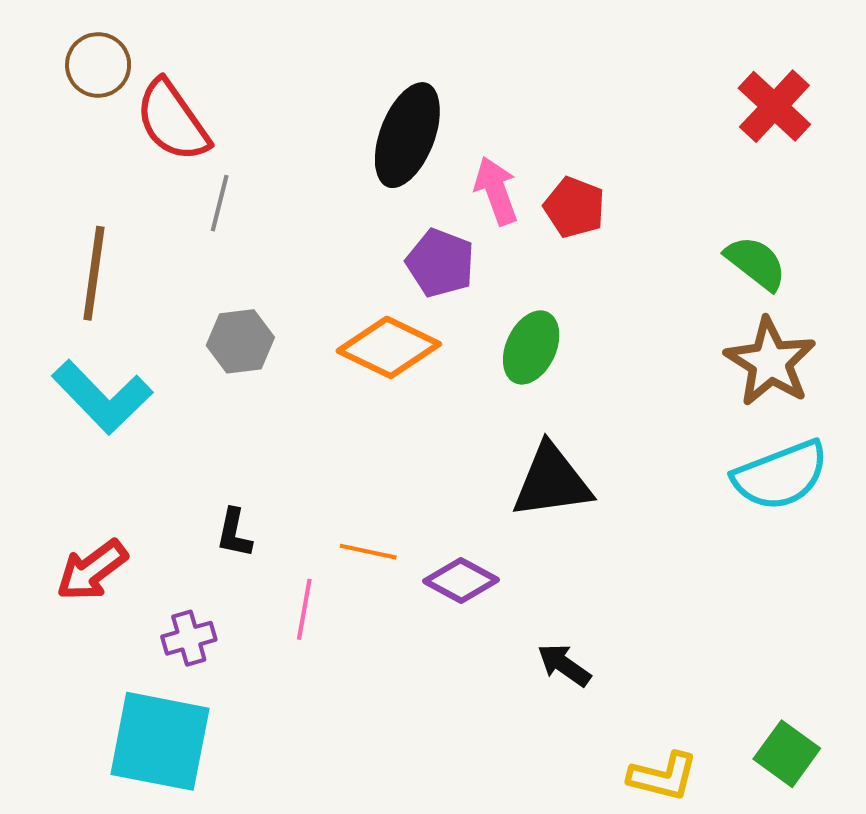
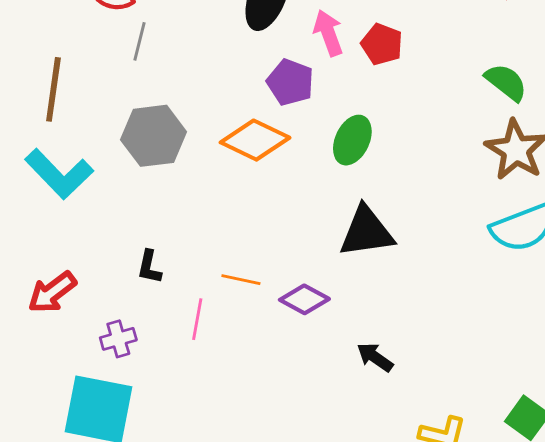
gray hexagon: (240, 341) -> (154, 136), size x1.4

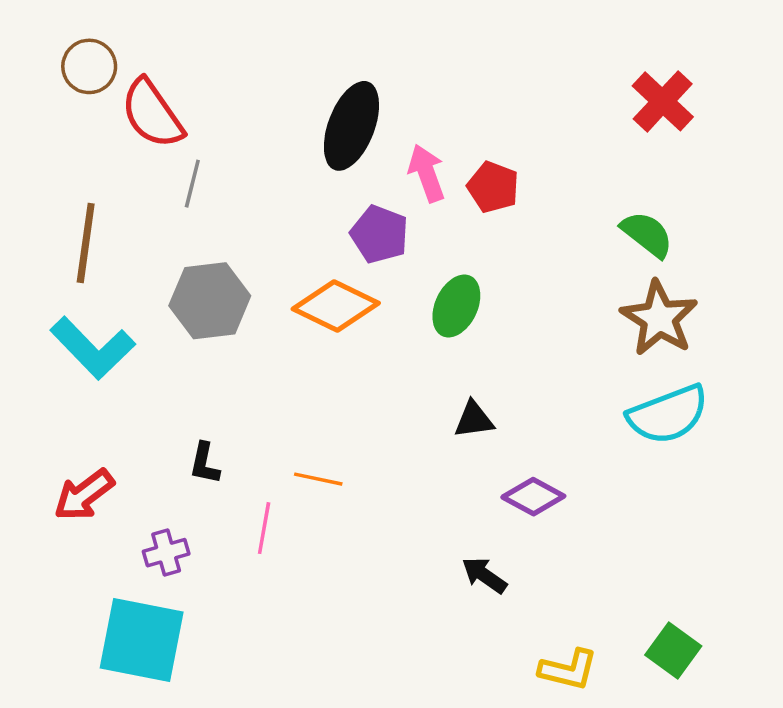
black triangle: (366, 232) -> (474, 420), size x0.6
purple diamond: (304, 299) -> (533, 497), moved

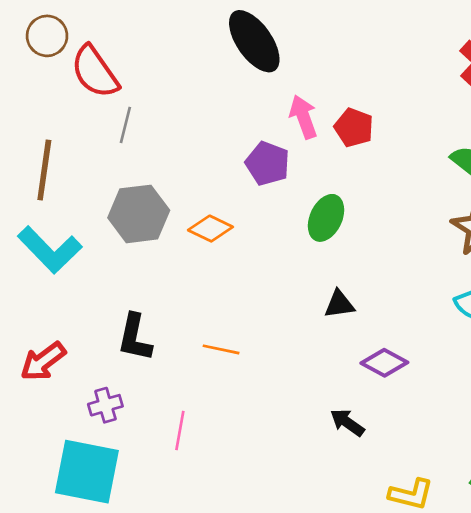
black ellipse: (351, 126) -> (254, 41), moved, turned -56
orange diamond: (336, 306) -> (210, 229), moved, size x0.7
black L-shape: (205, 463) -> (135, 337), size x1.5
pink line: (264, 528) -> (180, 430), moved

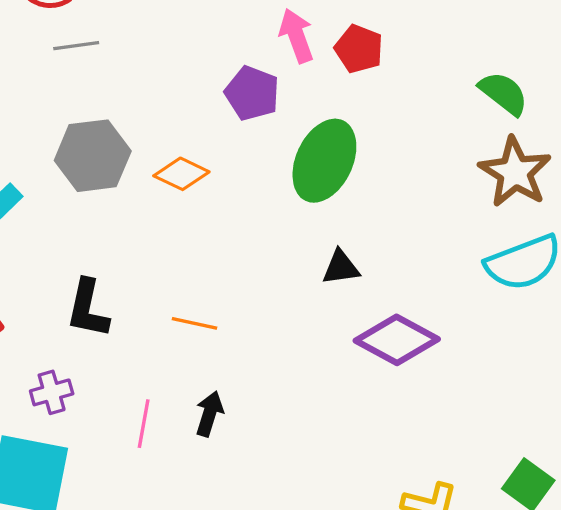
gray line: (125, 125) -> (76, 46), turned 68
green ellipse: (326, 218) -> (324, 161), size x1.4
purple diamond: (384, 363) -> (397, 340), size x1.4
black arrow: (347, 422) -> (209, 414), moved, turned 72

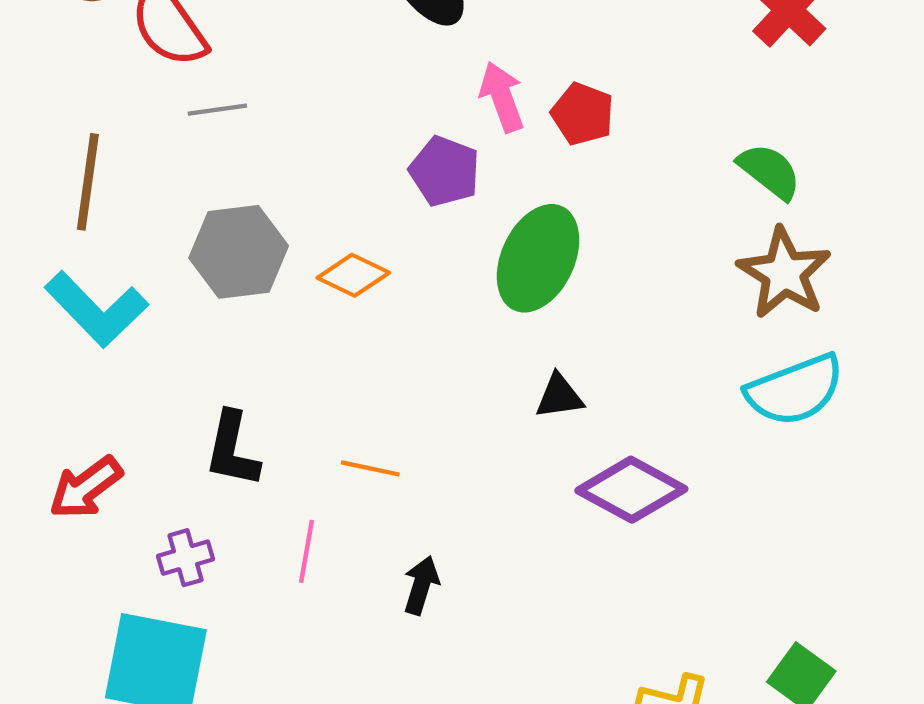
black arrow: (209, 414) -> (421, 585), moved
pink line: (144, 424) -> (307, 551), moved

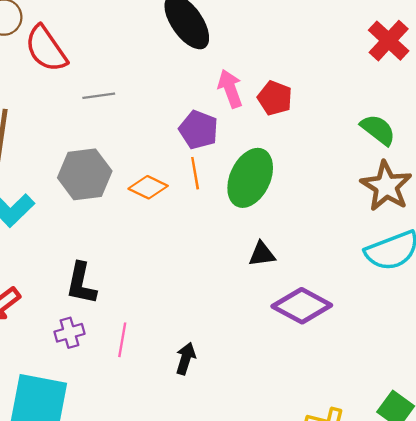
gray line: (217, 110) -> (99, 96), moved
orange line: (370, 468) -> (195, 173), moved, turned 68
purple cross: (186, 558) -> (69, 333), moved

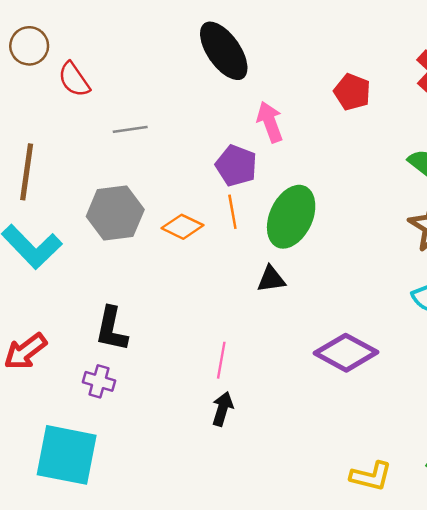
red semicircle: (46, 49) -> (74, 80), size x0.7
red pentagon: (275, 98) -> (352, 92), moved
black triangle: (262, 254) -> (271, 279), moved
purple cross: (69, 333) -> (99, 381), turned 32
pink line: (122, 340) -> (221, 360), moved

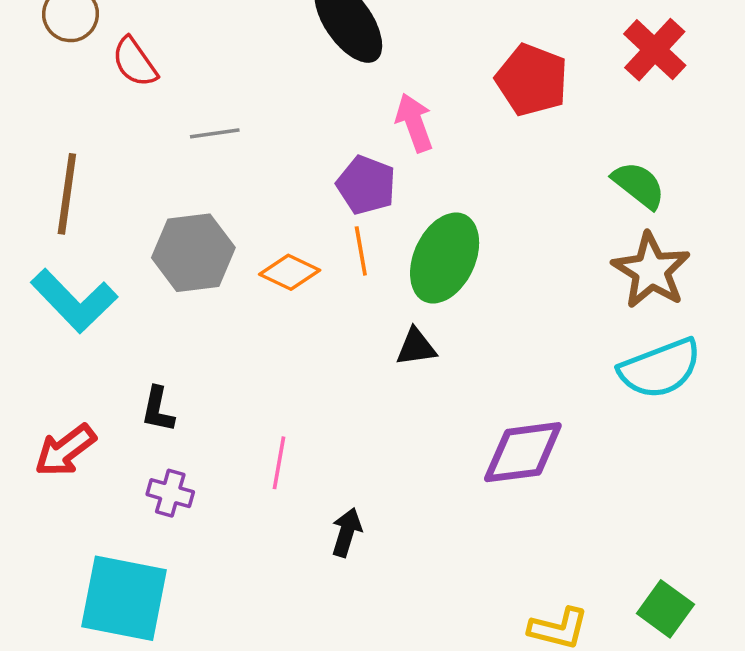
red pentagon: (352, 92) -> (532, 80), size x1.4
black L-shape: (111, 329) -> (158, 409), moved, size x0.7
purple diamond: (346, 353) -> (523, 452), turned -36
pink line: (221, 360) -> (279, 463), moved

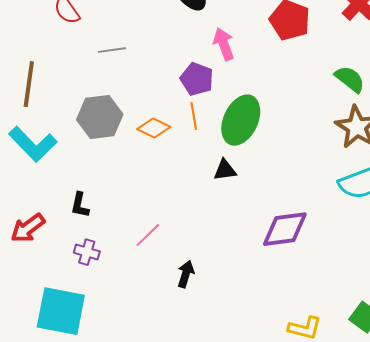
pink line: (279, 463) -> (148, 235), turned 36

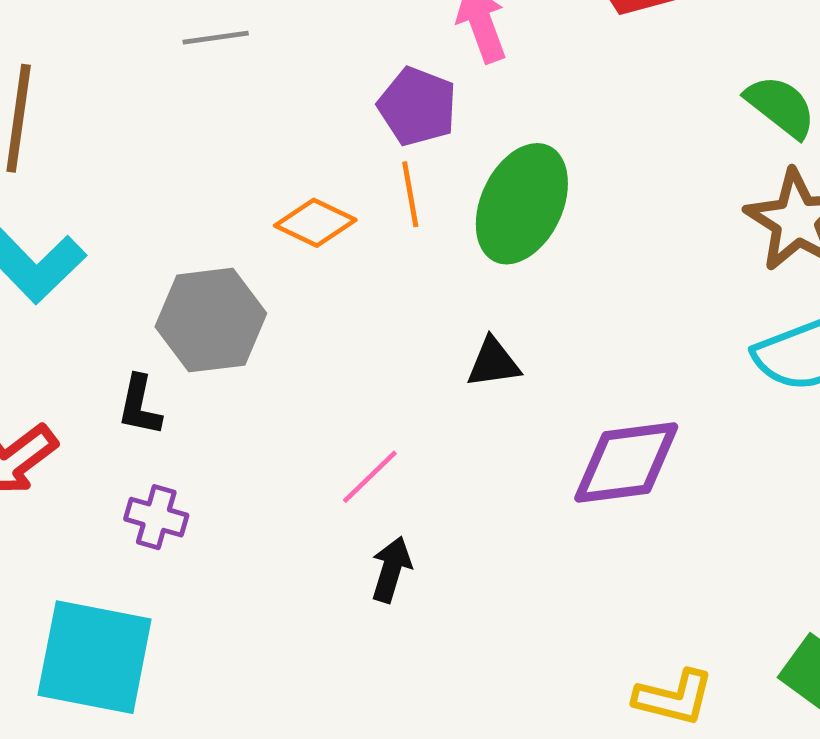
gray hexagon: (100, 117) -> (211, 320), moved
black triangle: (225, 170) -> (493, 363), moved
pink line: (148, 235) -> (370, 477), moved

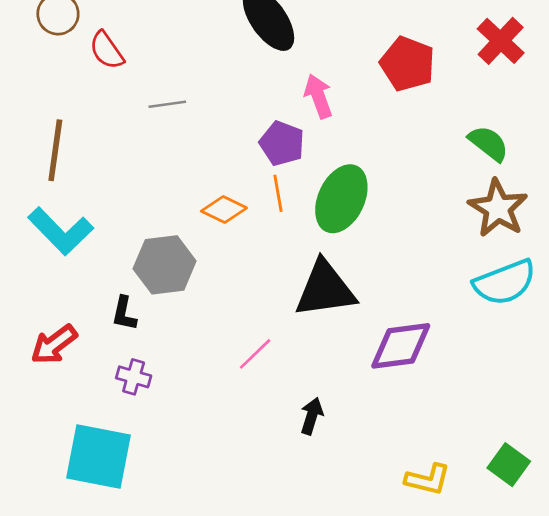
black triangle: (493, 363) -> (325, 289), size x2.0
black arrow: (391, 569) -> (312, 416), moved

